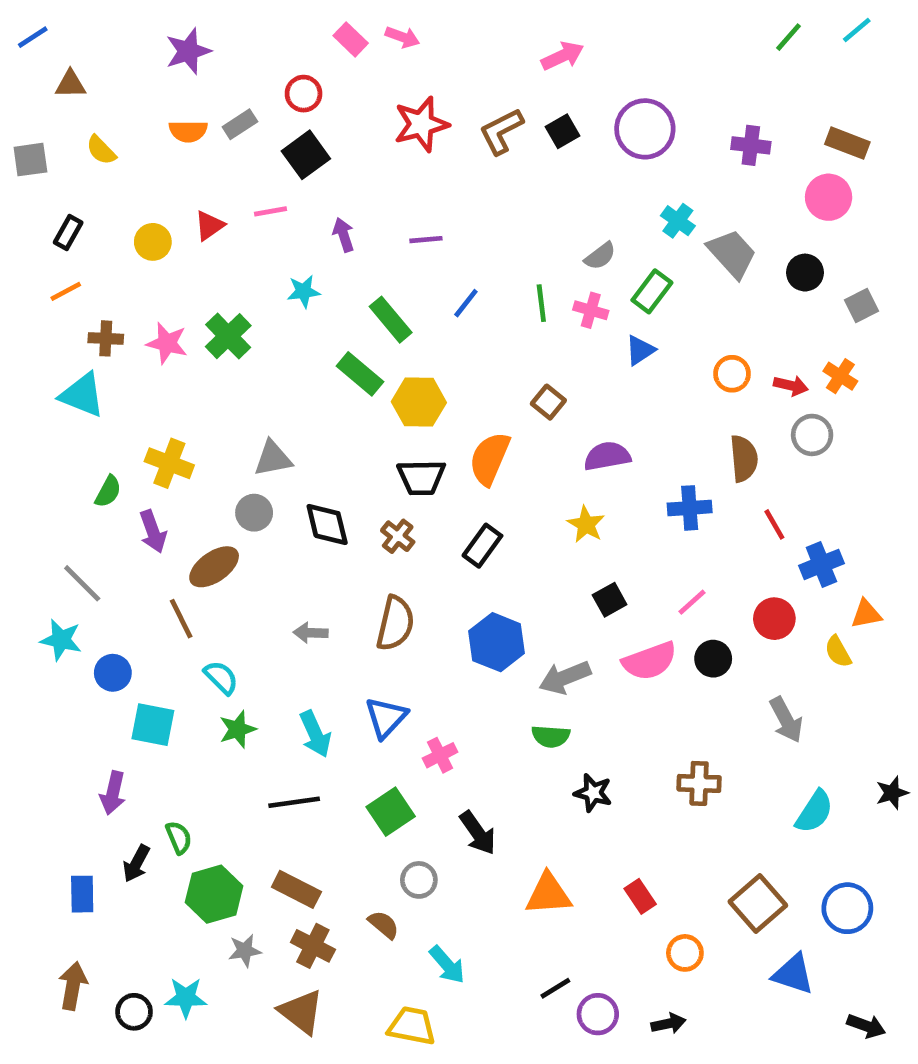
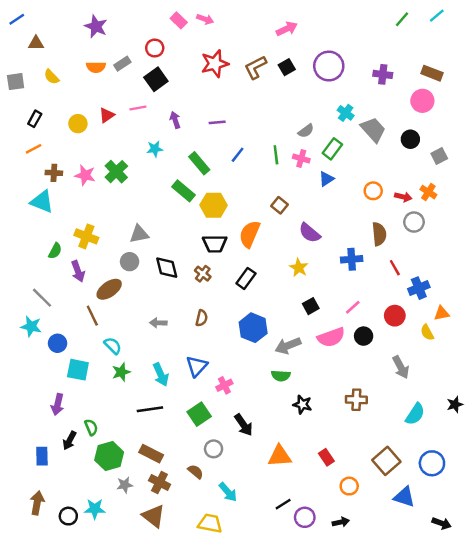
purple star: (188, 51) -> (96, 26), turned -30
purple semicircle: (607, 456) -> (310, 233), turned -130
brown semicircle: (395, 623) -> (202, 318), size x0.6

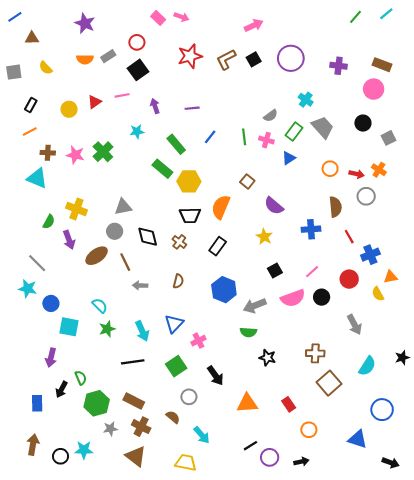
gray trapezoid: (373, 130) -> (323, 127), moved
brown line: (92, 316) -> (125, 262), moved
brown square: (386, 461) -> (329, 383), moved

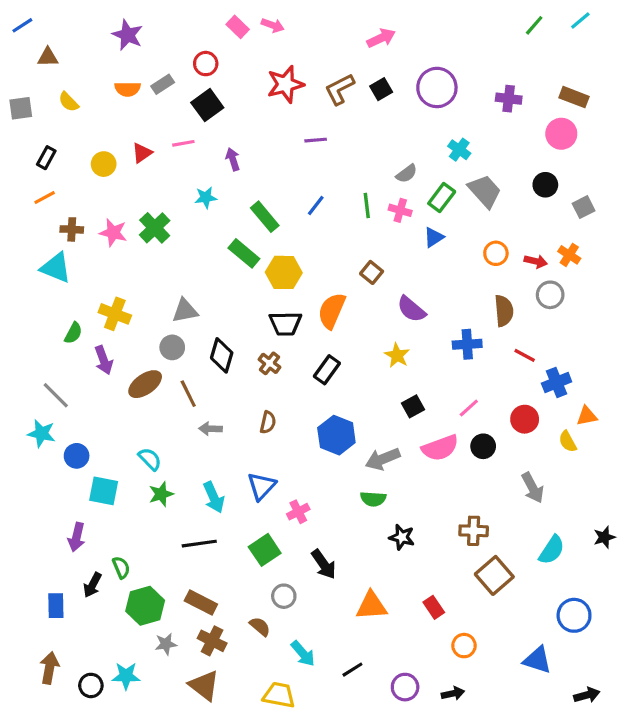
purple line: (192, 108) -> (316, 140), moved
black diamond: (148, 237) -> (222, 355), turned 30
red line: (349, 237) -> (525, 355), turned -32
black line: (250, 446) -> (352, 670), moved
black arrow: (391, 463) -> (587, 695), turned -35

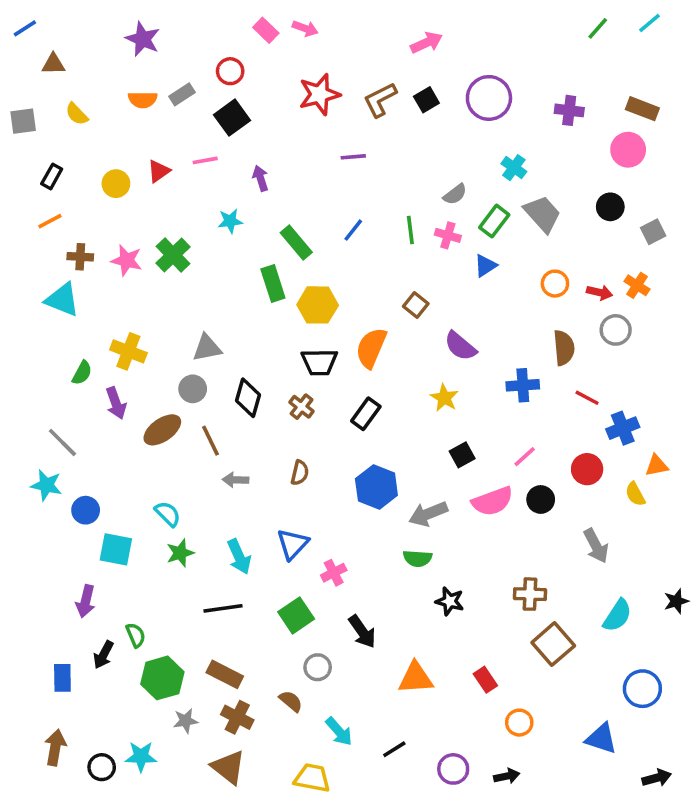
green rectangle: (244, 253) -> (273, 284), turned 32

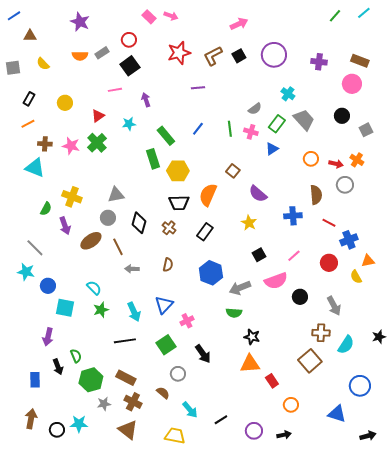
red triangle: (159, 171) -> (98, 116), moved
black circle: (541, 499) -> (300, 297), moved
brown cross: (530, 594) -> (321, 333), moved
black arrow: (103, 655) -> (58, 367), turned -49
orange triangle: (416, 678) -> (250, 364), moved

